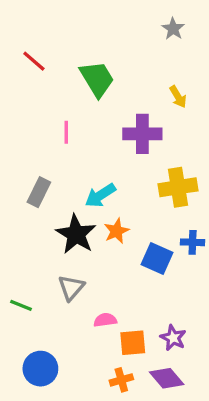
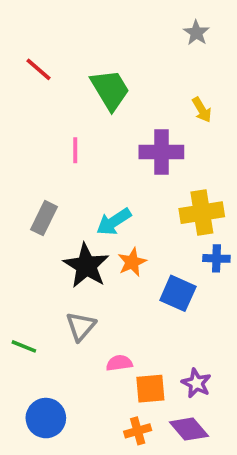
blue cross: (193, 242) -> (216, 258), moved

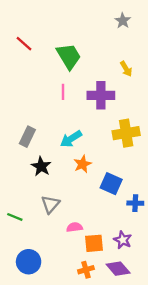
pink line: (75, 150) -> (63, 92), moved
blue cross: (216, 258) -> (135, 203), moved
black star: (86, 266) -> (41, 166), moved, size x0.7

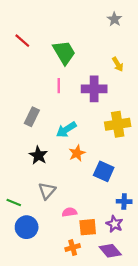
gray rectangle: (27, 137) -> (32, 117), moved
blue cross: (135, 203) -> (124, 201), moved
blue circle: (29, 262) -> (27, 227), moved
orange cross: (86, 270) -> (73, 248), moved

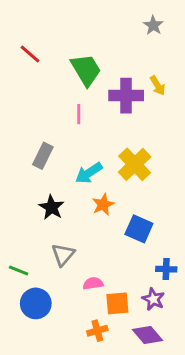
purple cross: (94, 89) -> (126, 96), moved
yellow cross: (118, 124) -> (135, 164), moved, turned -35

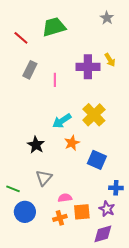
green trapezoid: (86, 70) -> (54, 27), moved, turned -75
gray rectangle: (43, 156) -> (30, 70), moved
orange cross: (97, 331) -> (60, 218), moved
purple diamond: (148, 335) -> (103, 234), turned -65

